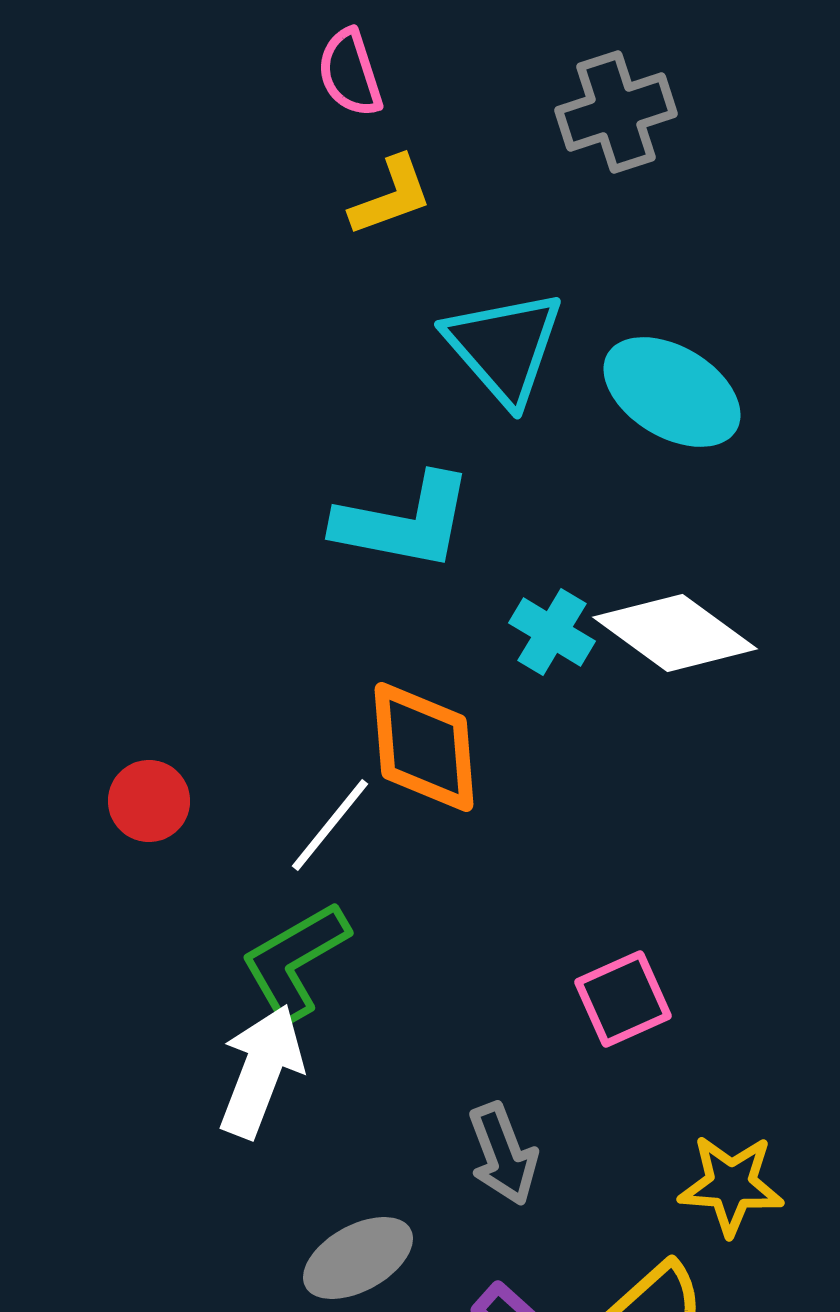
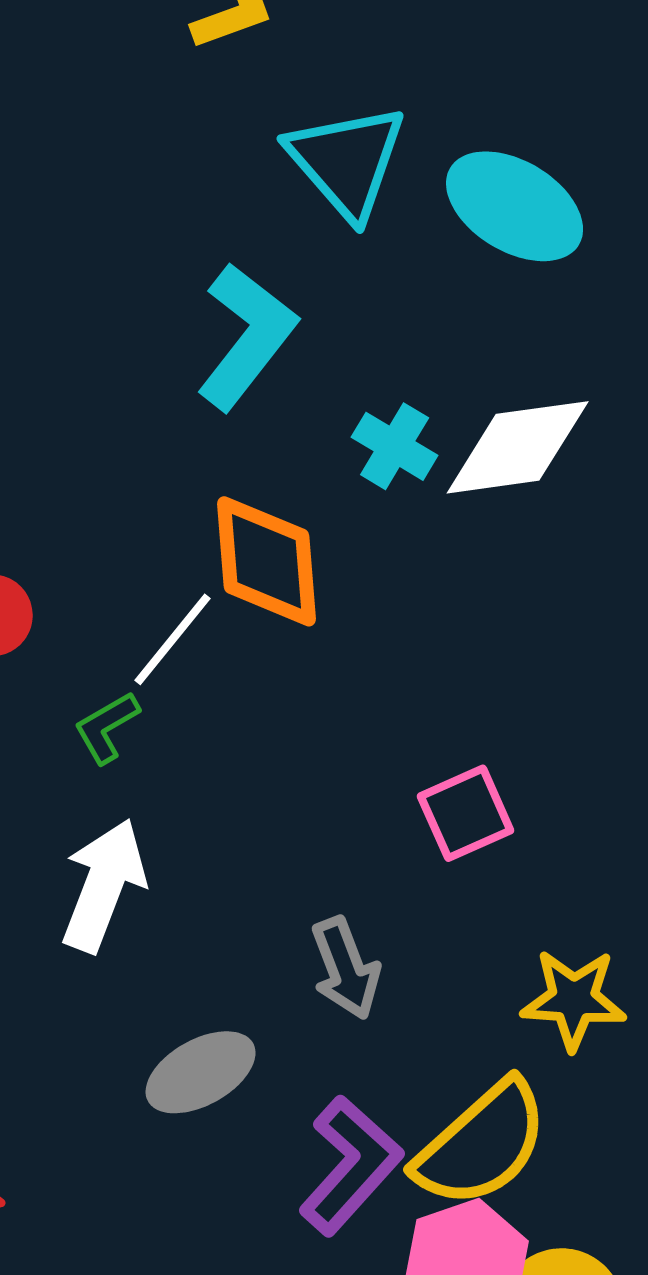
cyan L-shape: (404, 522) -> (247, 336), turned -63
white diamond: (675, 633) -> (518, 447), turned -44
green L-shape: (295, 961) -> (107, 727), moved, size x0.6

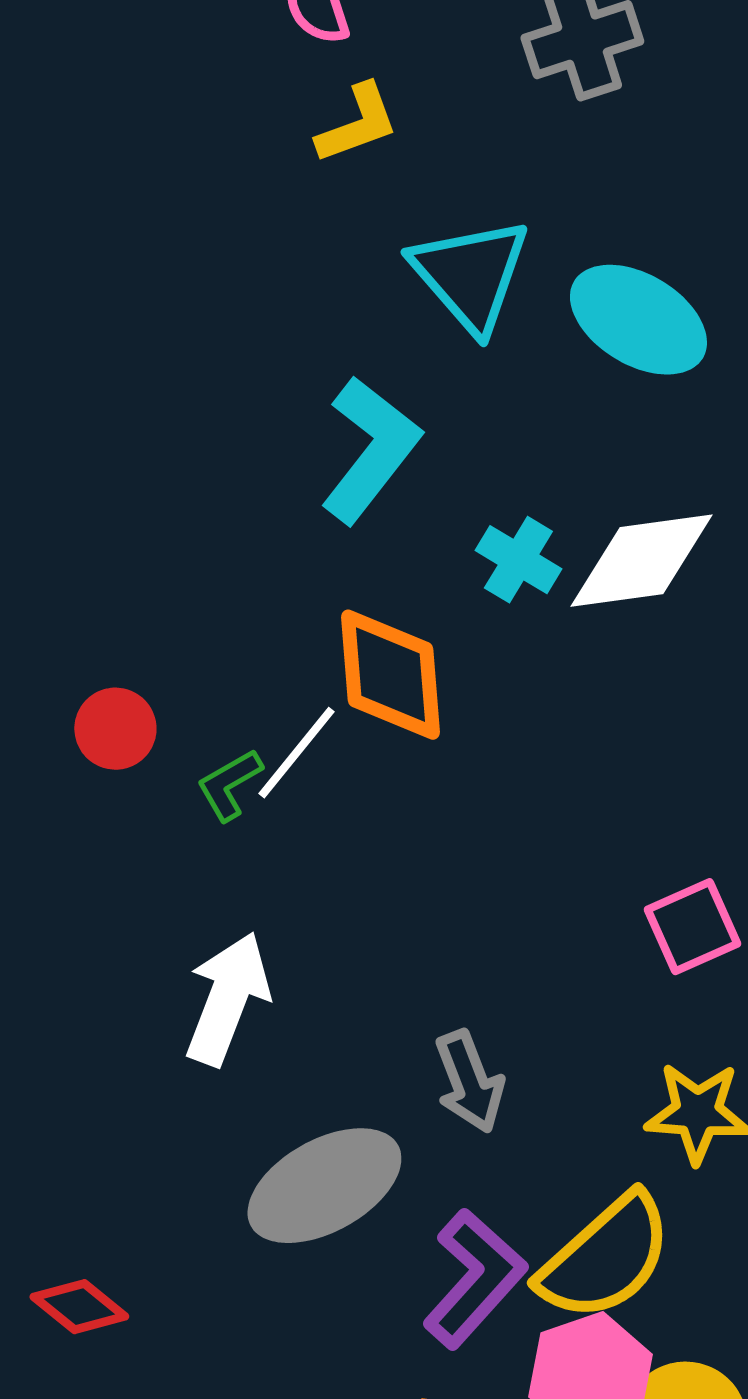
green L-shape: (107, 727) -> (229, 785), moved
pink square: (466, 813) -> (692, 927), moved
gray ellipse: (201, 1072) -> (324, 1186), size x1.4

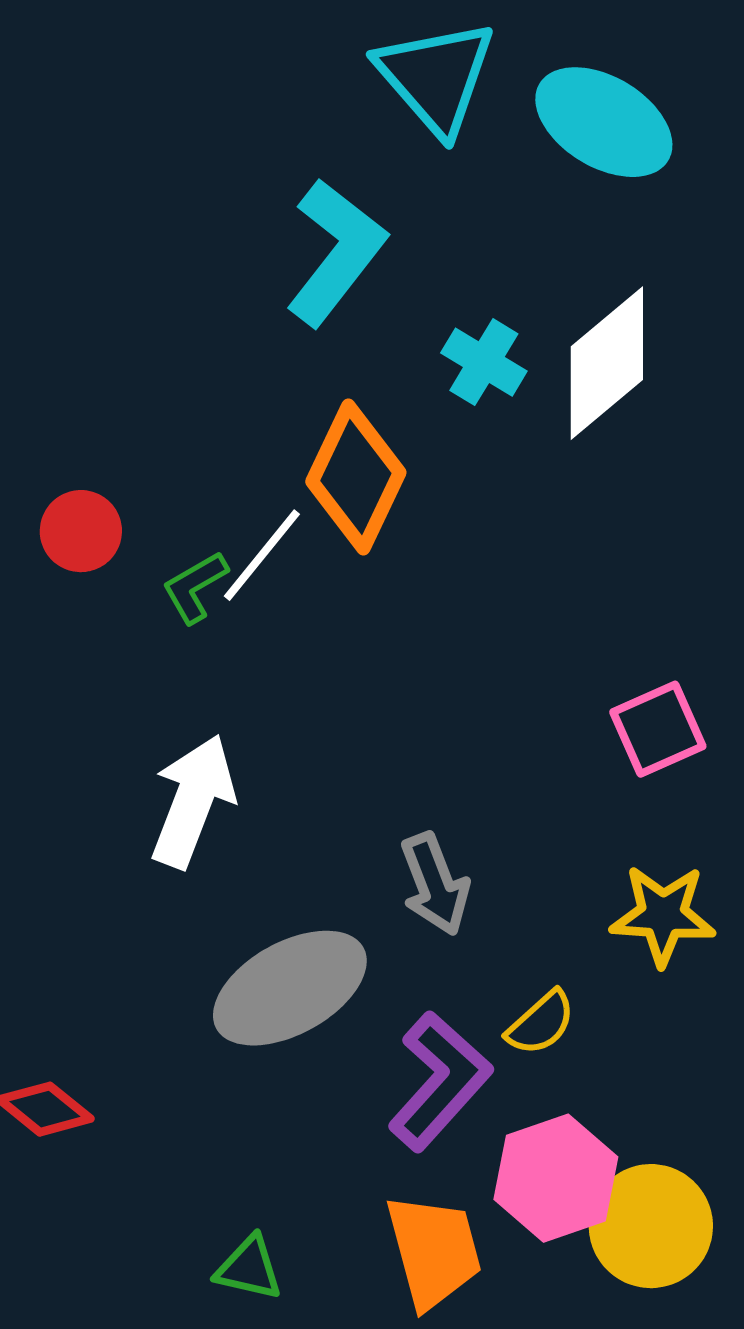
white diamond: (641, 561) -> (607, 363), turned -32
orange diamond: (390, 675) -> (356, 477), turned 30
yellow semicircle: (605, 1258) -> (541, 1023), moved, size x0.5

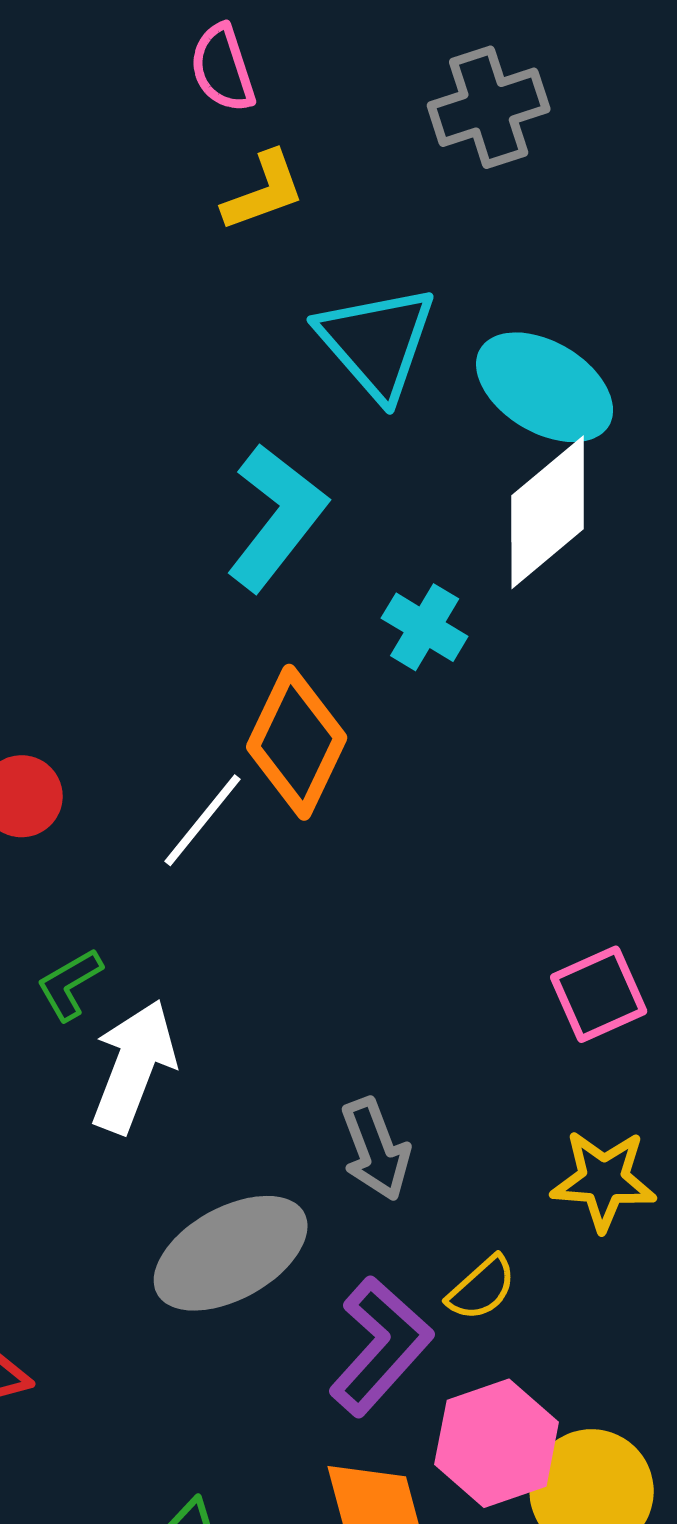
white diamond: (607, 363) -> (548, 512), moved
green L-shape: (195, 587) -> (70, 984), moved

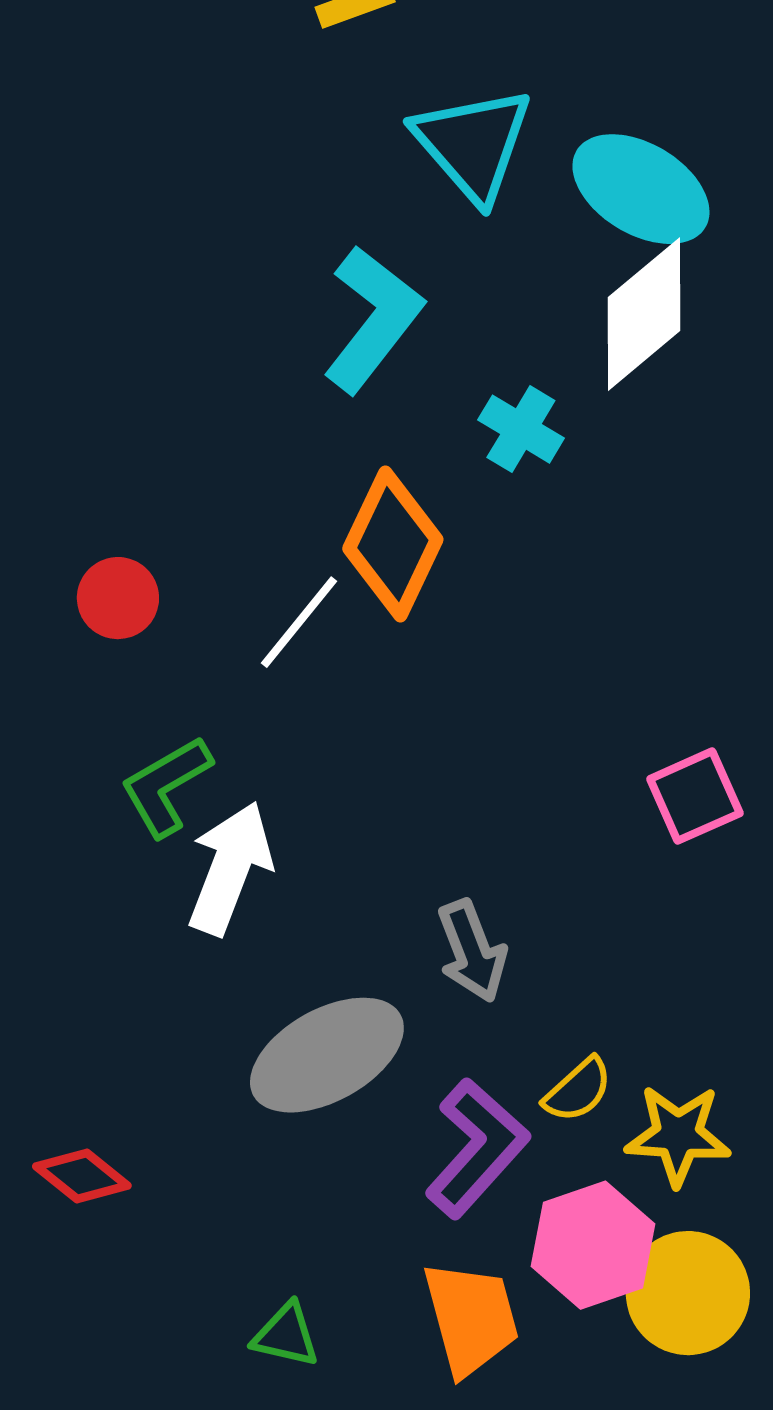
green L-shape: (70, 984) -> (166, 786), size x1.4
yellow star: (604, 1180) -> (678, 1135), moved

